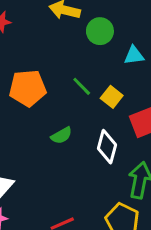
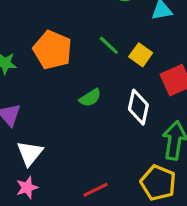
orange pentagon: (28, 88) -> (52, 50), turned 30

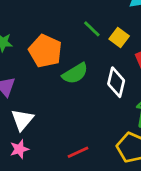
orange pentagon: (52, 50) -> (45, 51), moved
green semicircle: (90, 98) -> (75, 73), size x1.4

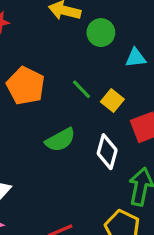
orange pentagon: (45, 51) -> (26, 86), moved

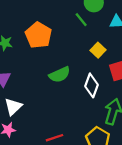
green line: (82, 89) -> (81, 20), moved

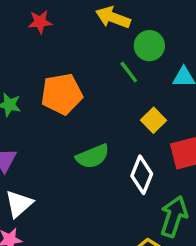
orange pentagon: (38, 35) -> (62, 94), turned 30

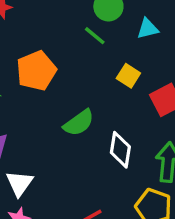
white diamond: (142, 175) -> (120, 150), moved

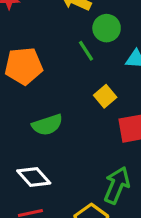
white diamond: (120, 150) -> (34, 177), moved, turned -68

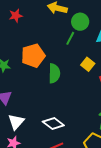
green line: (86, 51) -> (70, 38), turned 72
green semicircle: (47, 125) -> (54, 73), moved, turned -60

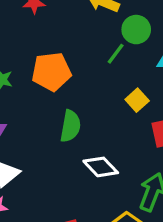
green semicircle: (54, 73) -> (70, 126), moved
white diamond: (53, 124) -> (101, 167), moved

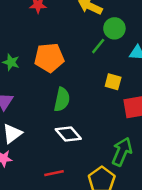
yellow square: (137, 100) -> (113, 82), turned -35
white diamond: (101, 167) -> (68, 134), moved

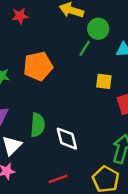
green semicircle: (62, 99) -> (38, 125), moved
white diamond: (68, 134) -> (67, 139), turned 35

